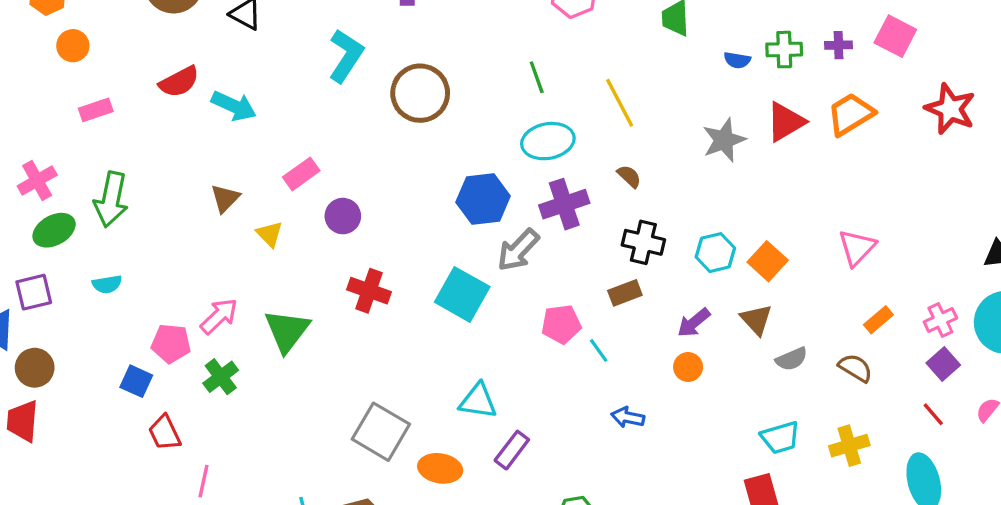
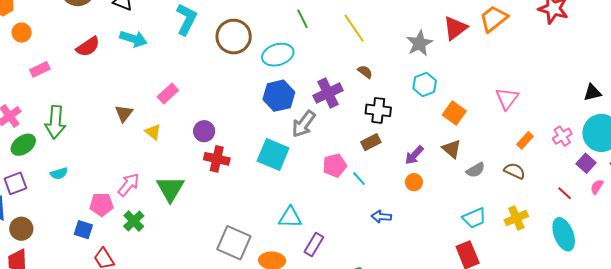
cyan arrow: (234, 106) -> (133, 39), moved
cyan ellipse: (548, 141) -> (278, 55), moved
purple circle: (343, 216) -> (204, 131), moved
cyan hexagon: (715, 253) -> (425, 85), moved
purple square: (943, 364) -> (586, 163), moved

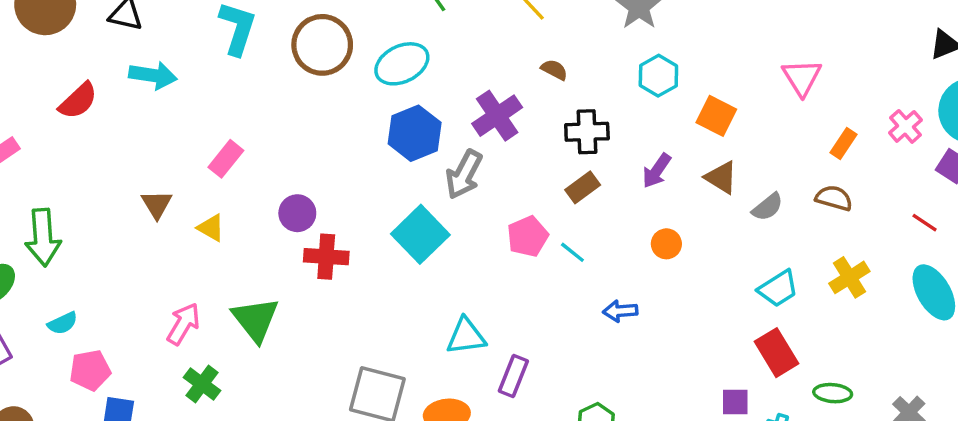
cyan square: (273, 154) -> (420, 234), turned 32
purple arrow: (414, 155) -> (657, 171), moved
pink pentagon: (102, 204) -> (90, 370), moved

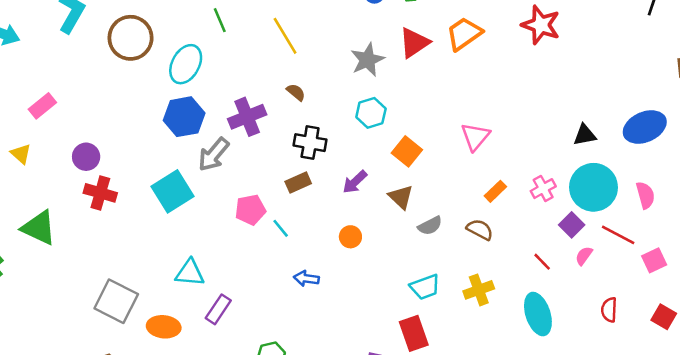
cyan ellipse: (402, 64) -> (186, 64), turned -48
green triangle: (255, 320) -> (39, 228), turned -39

